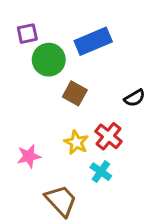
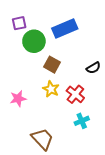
yellow star: (76, 142) -> (51, 89), moved
pink star: (29, 156) -> (18, 99), moved
cyan cross: (101, 172) -> (82, 121), moved, turned 32

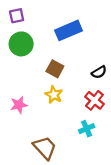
purple square: (19, 23) -> (17, 16), moved
green circle: (34, 41) -> (21, 44), moved
red cross: (75, 94) -> (94, 100), moved

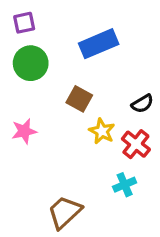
yellow star: (54, 95) -> (102, 131), moved
pink star: (19, 105) -> (24, 131), moved
brown trapezoid: (45, 148) -> (65, 212), turned -90

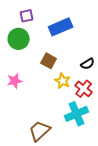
purple square: (24, 23) -> (27, 16), moved
cyan cross: (125, 185) -> (77, 114), size x1.6

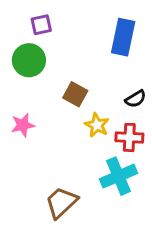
blue rectangle: (61, 27) -> (123, 37), moved, turned -55
red cross: (84, 89) -> (129, 137), turned -36

